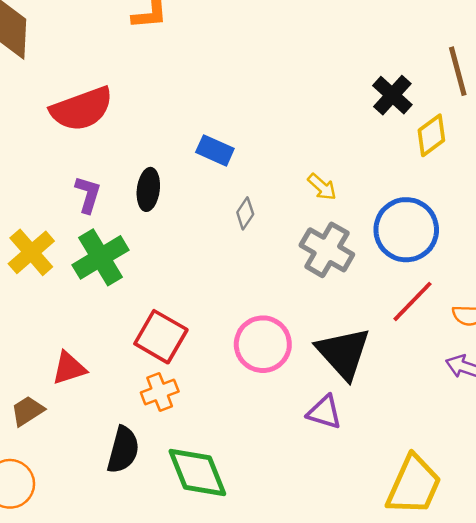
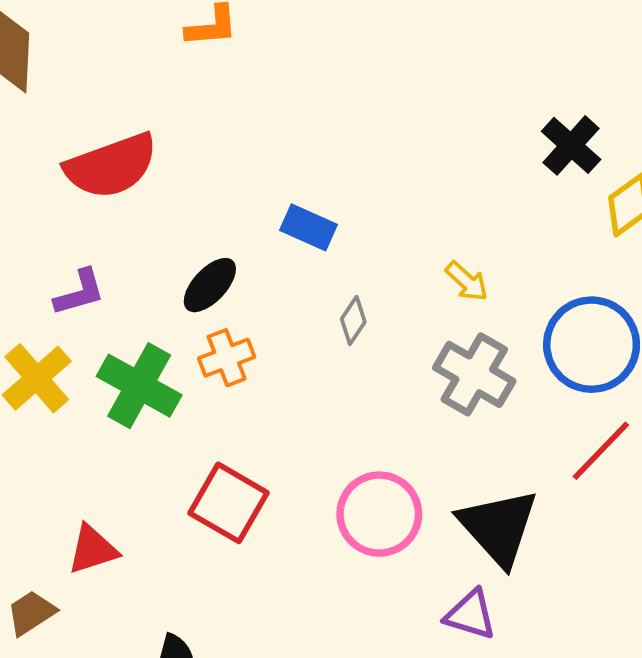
black ellipse: (148, 189) -> (210, 285), turned 36
purple L-shape: (88, 194) -> (80, 293), moved, turned 57
green cross: (101, 257) -> (139, 386), turned -30
orange cross: (160, 392) -> (227, 358), moved

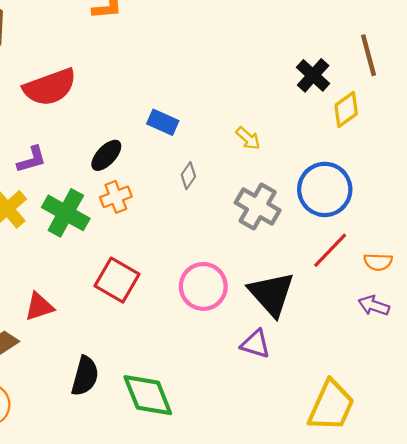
yellow arrow: (467, 281) -> (248, 138), moved

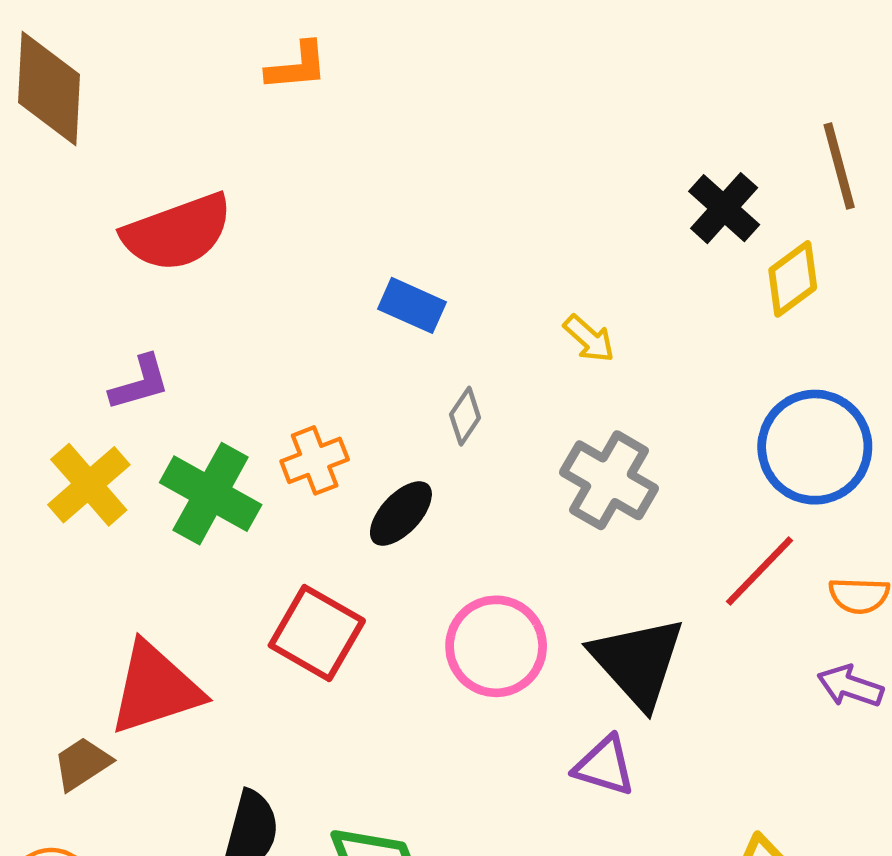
black ellipse: (106, 155) -> (401, 514), moved
blue circle: (325, 189) -> (815, 447), moved
red triangle: (39, 307) -> (155, 688), size x1.6

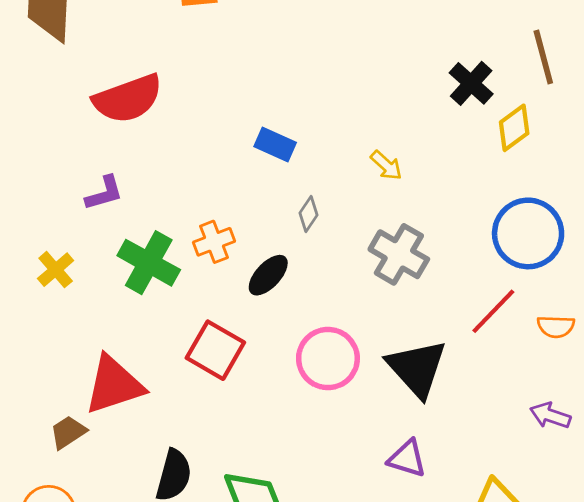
yellow cross: (89, 485) -> (56, 270), moved, size x0.7
purple arrow: (850, 686) -> (550, 416), moved
purple triangle: (605, 766) -> (407, 459), moved

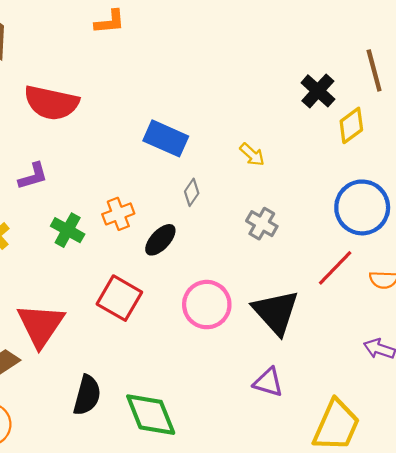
red semicircle: (128, 99) -> (51, 103), turned 32
blue rectangle: (275, 145) -> (166, 138), size x1.4
gray cross: (399, 254) -> (262, 224), size x0.7
green cross: (149, 263) -> (68, 230), size x0.7
red triangle: (114, 385) -> (41, 325), turned -38

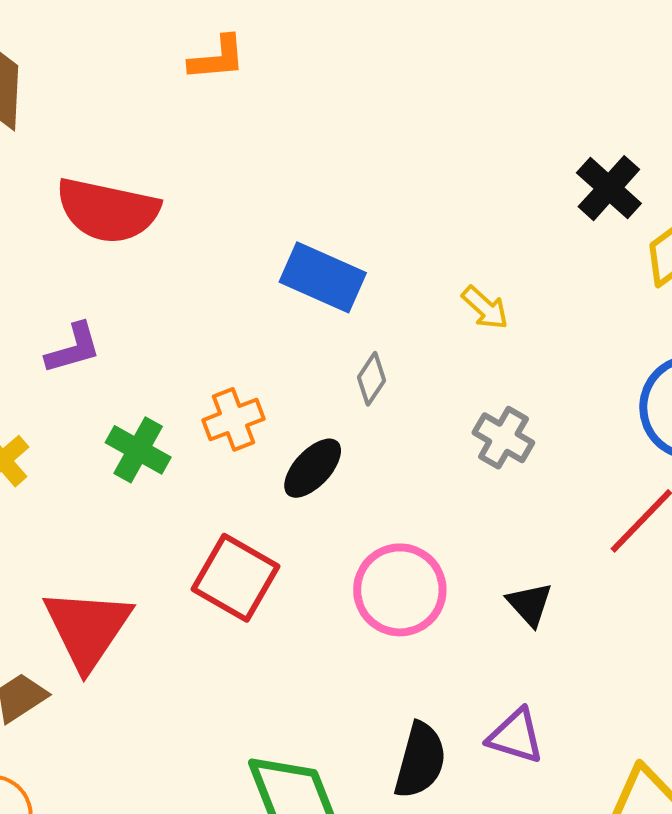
black triangle: (276, 312) -> (530, 604), size x0.5
black semicircle: (87, 395) -> (420, 760), moved

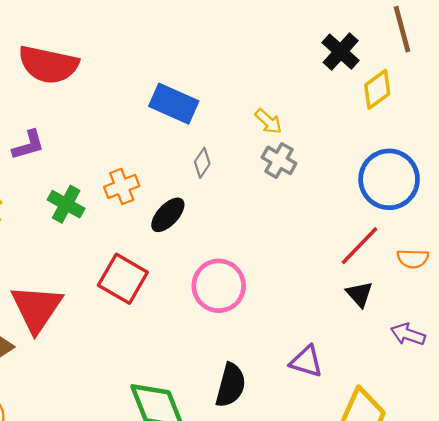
gray cross: (503, 438) -> (279, 160), moved
black triangle: (530, 604) -> (359, 294), moved
purple triangle: (516, 736) -> (306, 362), moved

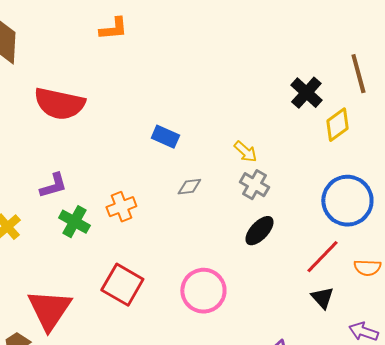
blue rectangle: (174, 104) -> (165, 137), size x0.7
purple L-shape: (28, 145) -> (53, 186), moved
gray diamond: (202, 163) -> (189, 187), turned 50
black ellipse: (168, 215) -> (259, 231), moved

